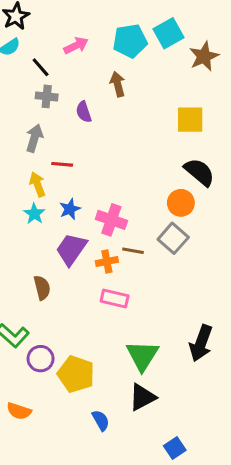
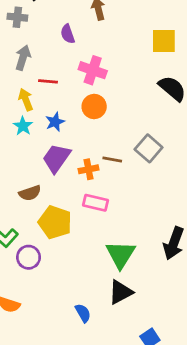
gray cross: (47, 96) -> (17, 17), moved
orange circle: (181, 203) -> (94, 106), moved
pink cross: (111, 220) -> (93, 70), moved
brown semicircle: (42, 288) -> (30, 193), turned 85
yellow pentagon: (76, 374) -> (55, 222), moved

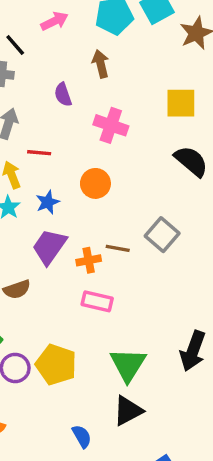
pink cross: (93, 70) -> (111, 125), moved
yellow pentagon: (55, 222) -> (56, 365), moved

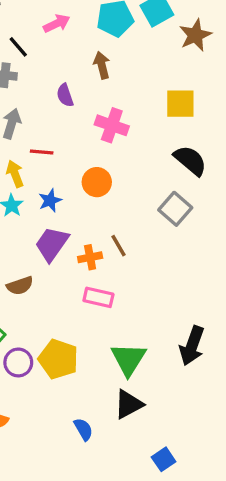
gray square: (162, 235) -> (175, 209), moved
brown line: (118, 248) -> (118, 246), turned 50

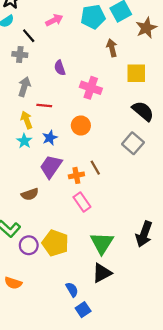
brown arrow: (102, 65) -> (112, 48), moved
pink rectangle: (98, 297) -> (82, 202), turned 42
blue square: (164, 459) -> (83, 310), moved

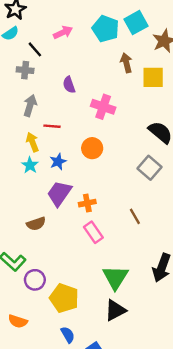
cyan pentagon: (93, 17) -> (106, 29), turned 30
yellow square: (136, 73) -> (153, 77), moved
brown line: (95, 168) -> (135, 216), moved
yellow pentagon: (55, 243) -> (64, 298), moved
blue semicircle: (72, 290) -> (68, 335), moved

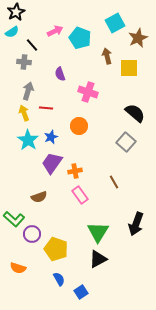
cyan pentagon: (106, 29) -> (80, 38), moved
yellow arrow: (32, 142) -> (24, 113), moved
cyan star: (30, 165) -> (28, 140), size x1.5
brown semicircle: (36, 224) -> (39, 197), moved

